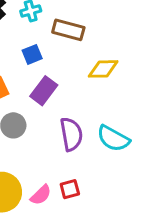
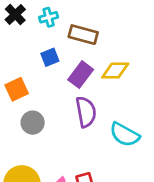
purple rectangle: (44, 91) -> (81, 75), moved
purple semicircle: (71, 134) -> (86, 112), moved

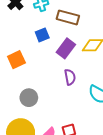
purple semicircle: (86, 112) -> (70, 77), size x0.7
gray circle: (33, 123) -> (29, 98), moved

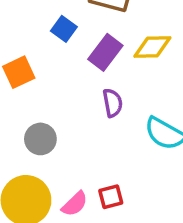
blue square: (42, 35) -> (64, 29), turned -32

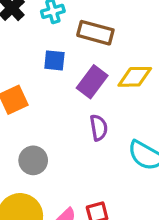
blue square: (64, 29) -> (54, 60), turned -30

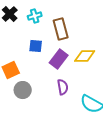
brown rectangle: (95, 33) -> (61, 29), turned 60
gray circle: (33, 160) -> (23, 90), moved

